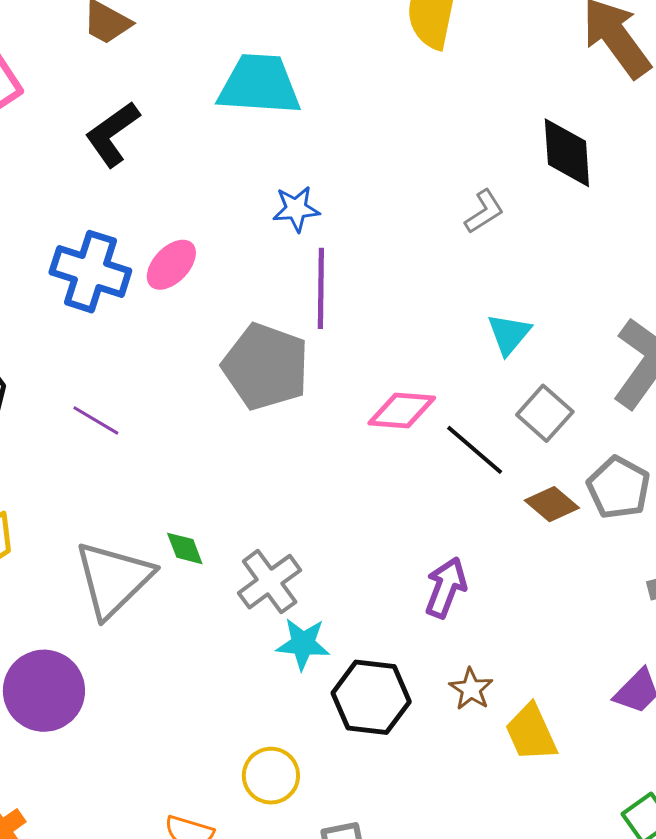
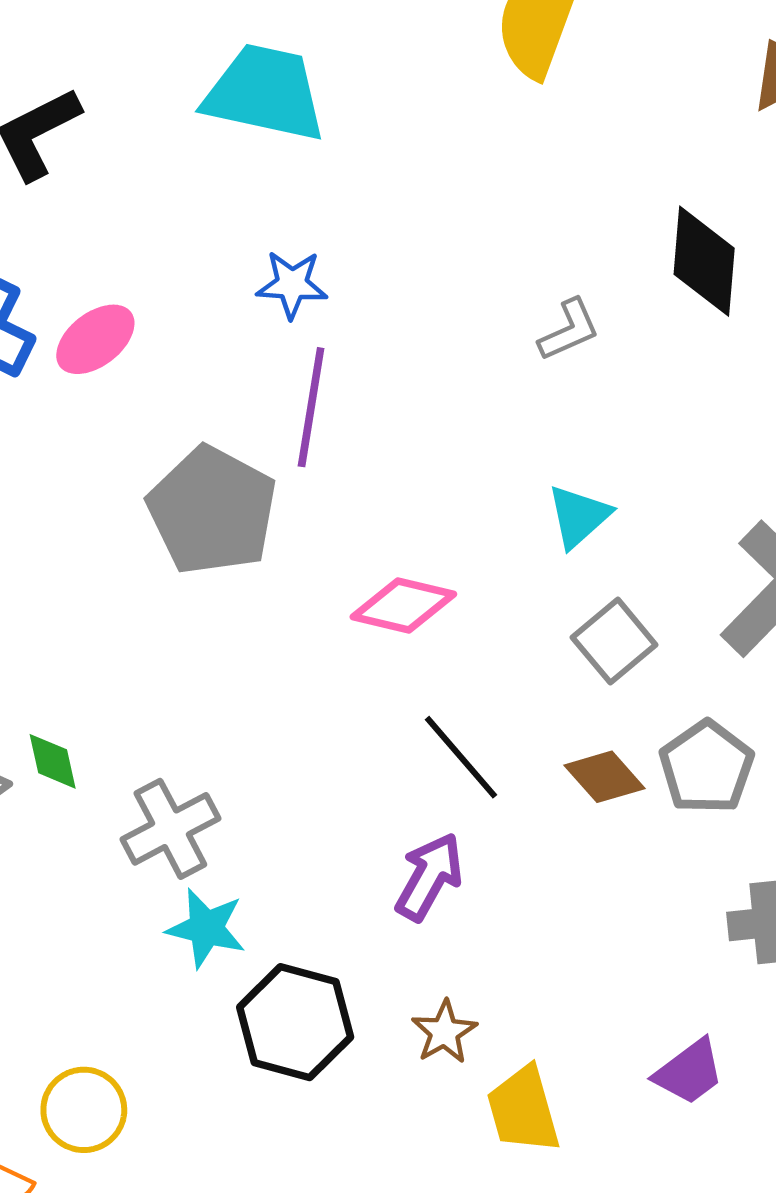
black line: (475, 450) -> (461, 757), moved
yellow circle: (271, 776) -> (84, 1110), moved

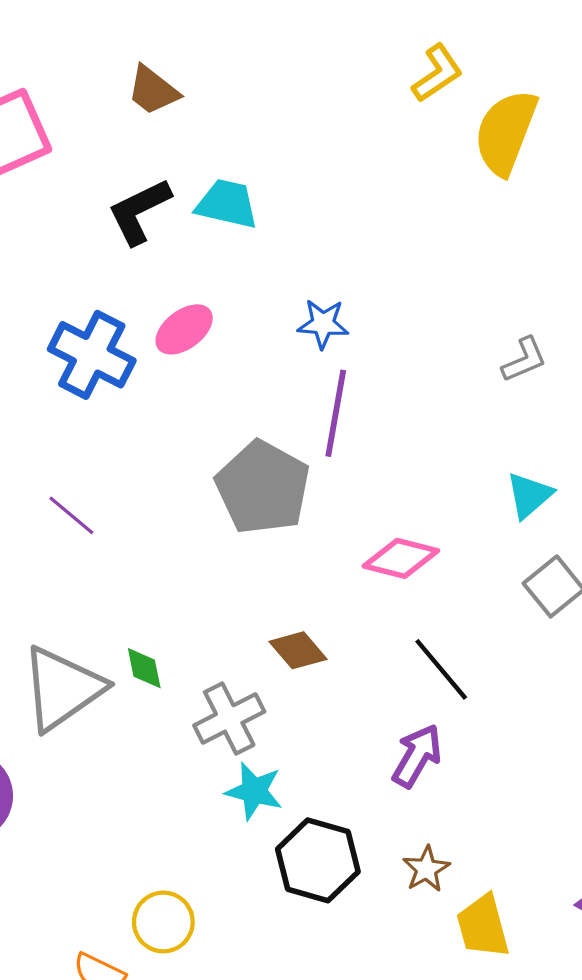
cyan trapezoid: (265, 93) -> (227, 204), moved, size x0.7
pink ellipse: (95, 339) -> (184, 329), moved
brown diamond: (604, 777) -> (298, 650), moved

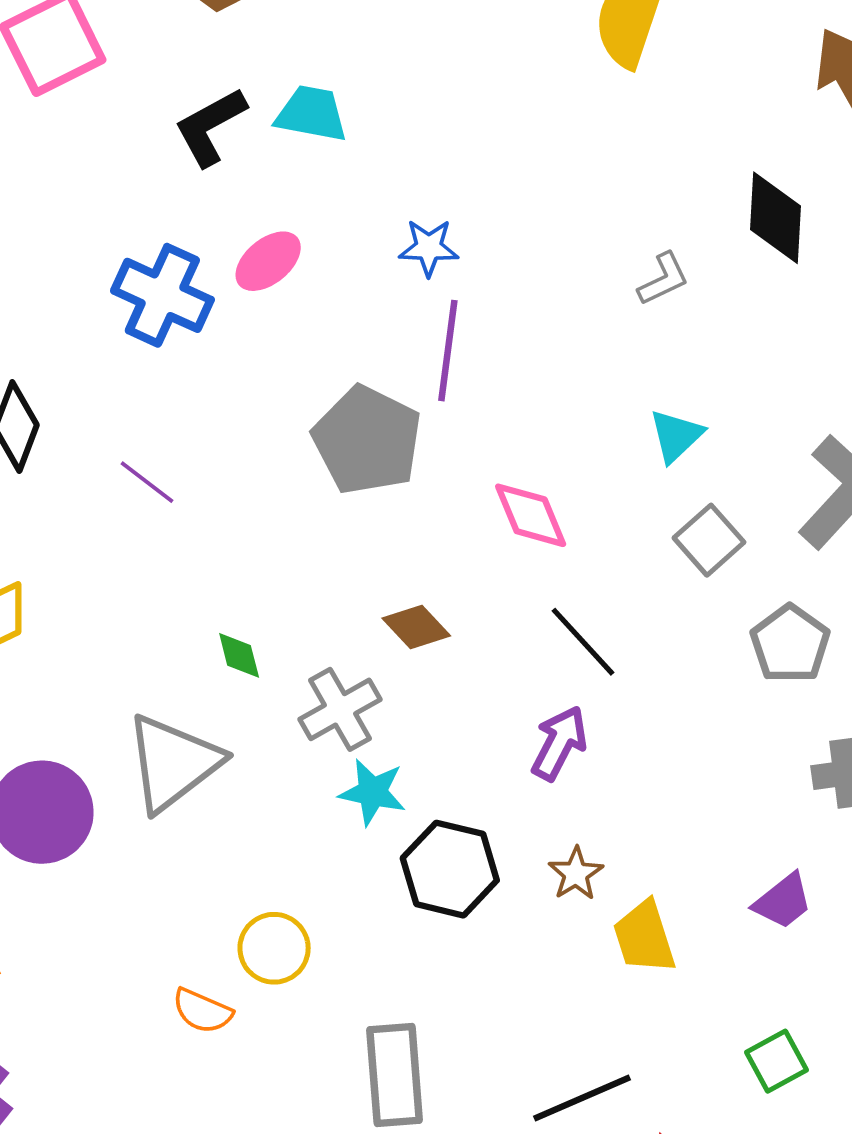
pink diamond: (401, 558) -> (531, 515), turned 56
gray triangle: (62, 688) -> (173, 763), moved

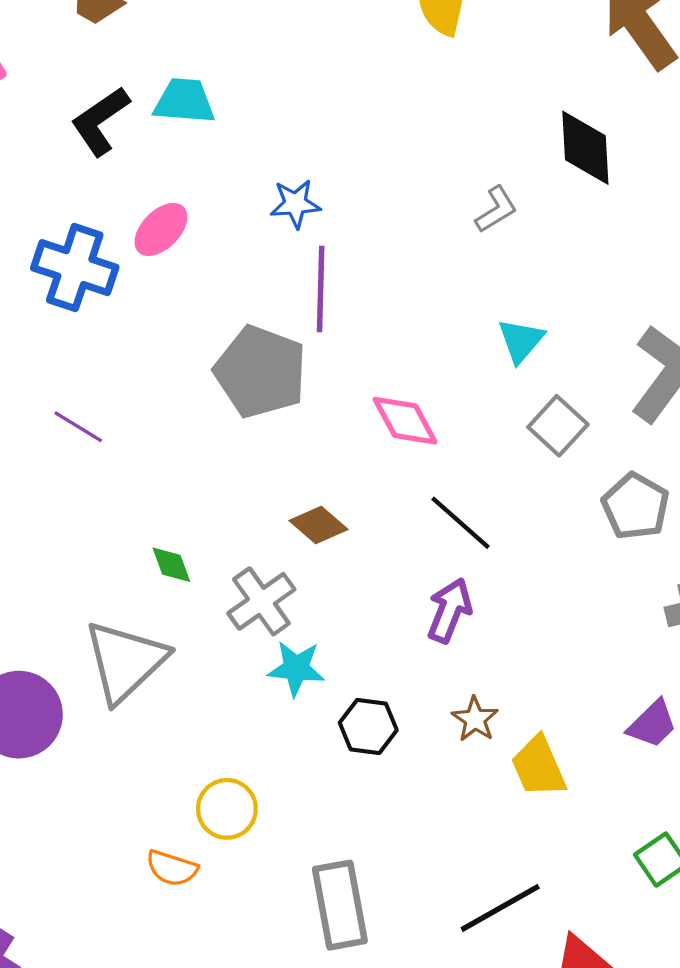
black hexagon: (450, 869) -> (368, 726), size x0.7

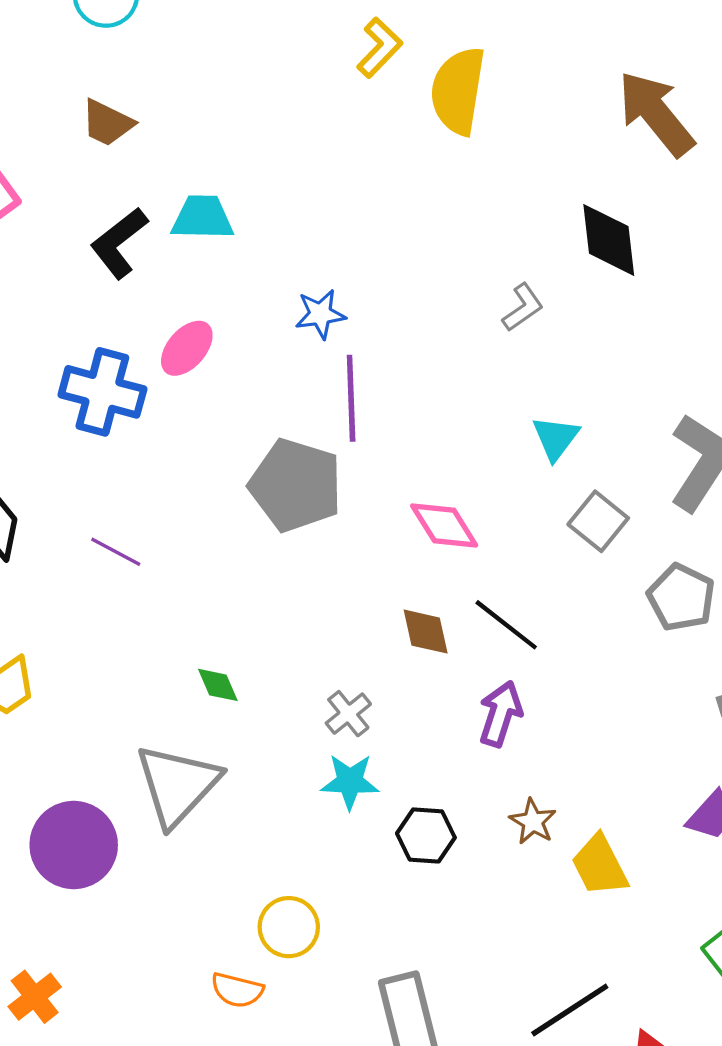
brown diamond: (318, 525) -> (426, 632), moved, turned 40
gray cross: (261, 601) -> (348, 714), moved, size x0.7

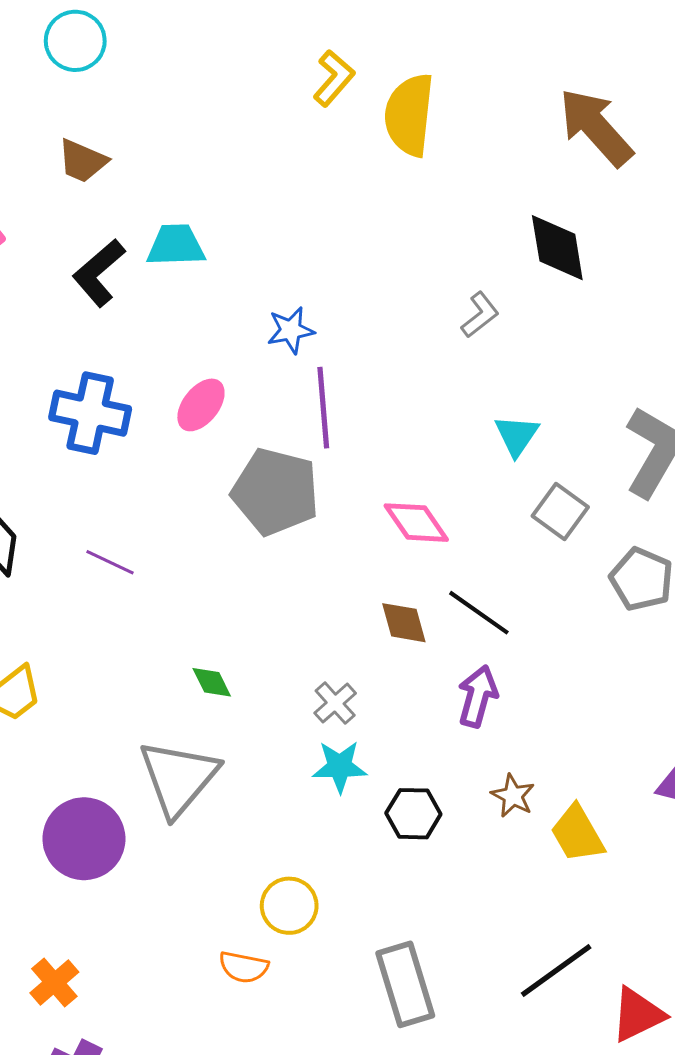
pink ellipse: (187, 348) -> (201, 405), moved

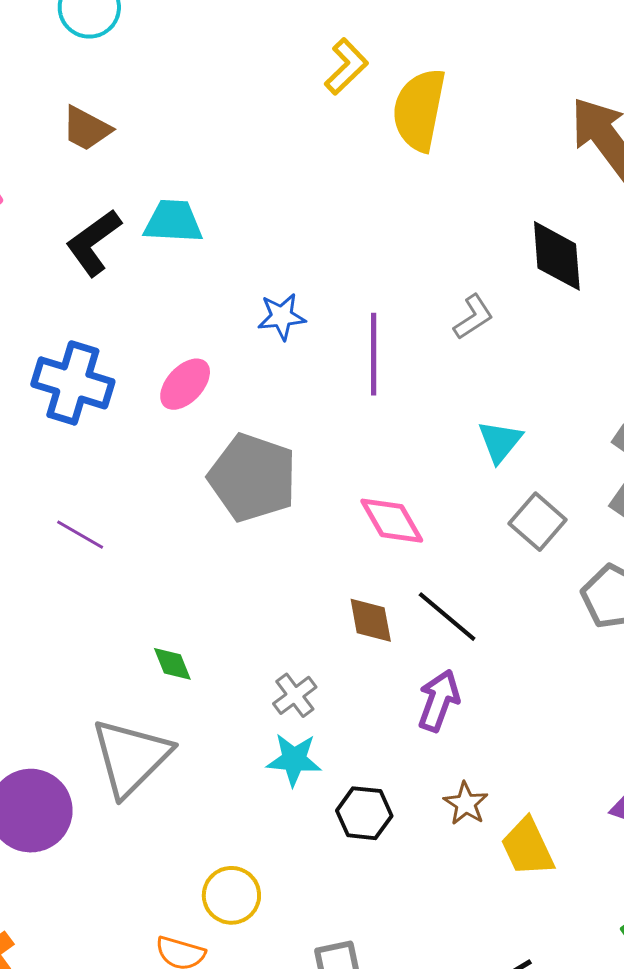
purple line: (323, 408) -> (374, 354), moved

